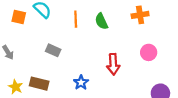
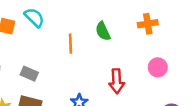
orange line: (76, 19) -> (70, 44), moved
gray rectangle: (53, 50) -> (29, 74), moved

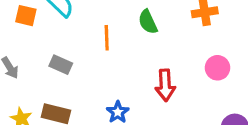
gray rectangle: (29, 74) -> (61, 65), moved

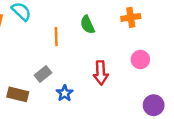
gray rectangle: (61, 65) -> (43, 74), moved, turned -63

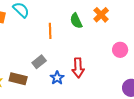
orange cross: (131, 17) -> (101, 15), moved, turned -35
red arrow: (101, 73) -> (78, 68), moved

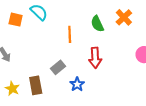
red arrow: (78, 68) -> (95, 58), moved
brown rectangle: (18, 79) -> (36, 85), turned 66

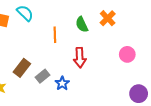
gray rectangle: (58, 67) -> (43, 76), moved
brown rectangle: (36, 85) -> (22, 68), moved, turned 48

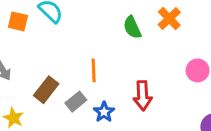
orange line: (55, 35) -> (94, 70), moved
red arrow: (80, 57) -> (143, 96), moved

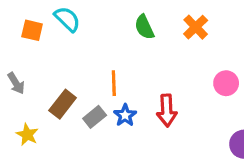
green semicircle: (132, 27) -> (144, 27), moved
blue star: (104, 112) -> (125, 115), moved

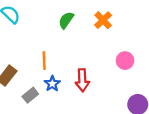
green semicircle: (144, 27) -> (66, 20), turned 60
gray rectangle: (95, 117) -> (30, 95), moved

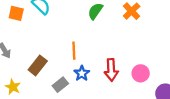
pink circle: (125, 61) -> (141, 73), moved

